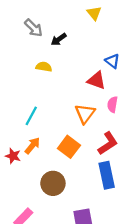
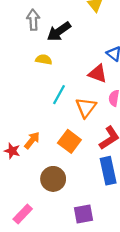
gray arrow: (34, 28) -> (33, 20), turned -138
black arrow: (59, 39) -> (59, 31), size x1.5
cyan line: (31, 116) -> (59, 95), moved

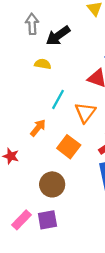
orange arrow: (32, 140) -> (38, 128), moved
purple square: (84, 214) -> (47, 220), moved

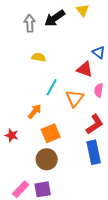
black arrow: (58, 36) -> (55, 18), moved
orange square: (69, 147) -> (51, 133), moved, turned 30

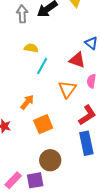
cyan line: (52, 87) -> (42, 66), moved
brown circle: (47, 159) -> (50, 160), moved

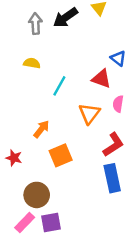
yellow semicircle: (31, 48) -> (32, 63), moved
brown circle: (50, 160) -> (37, 195), moved

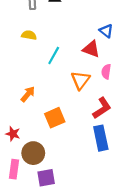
orange arrow: (41, 129) -> (28, 94), moved
red star: (14, 158) -> (13, 134), moved
pink rectangle: (25, 222) -> (14, 169), moved, turned -36

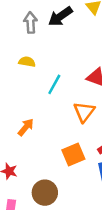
orange square: (55, 118) -> (73, 155), moved
brown circle: (33, 153) -> (45, 193), moved

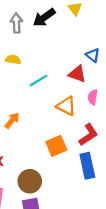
cyan line: (54, 84) -> (39, 81), turned 30
orange triangle: (84, 112) -> (66, 106), turned -40

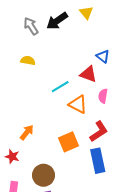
gray arrow: (16, 23) -> (31, 26), turned -30
cyan line: (39, 81) -> (60, 87), moved
orange arrow: (12, 120) -> (27, 132), moved

